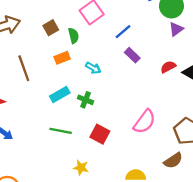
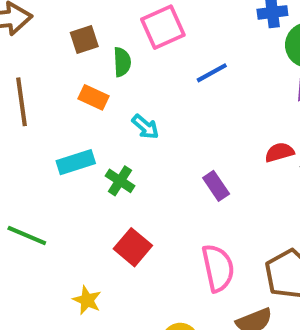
purple rectangle: (132, 55) -> (216, 186), moved
orange rectangle: (62, 58) -> (94, 97), turned 35
pink semicircle: (145, 122) -> (218, 268), moved, turned -60
green line: (61, 131) -> (27, 235), moved

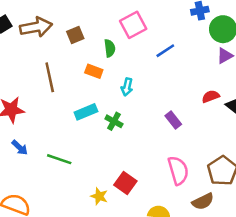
brown square: (84, 39) -> (75, 35), moved
cyan arrow: (145, 127) -> (127, 87), turned 66
red square: (133, 247) -> (125, 183), moved

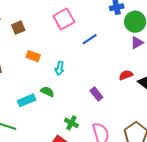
green semicircle: (110, 48) -> (47, 92), moved, turned -56
cyan rectangle: (86, 112) -> (27, 100), moved
green cross: (114, 121) -> (71, 123), moved

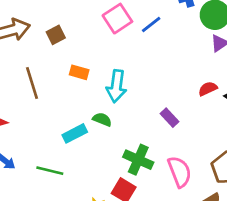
blue line: (90, 39) -> (151, 25), moved
cyan arrow: (60, 68) -> (116, 86), size x1.6
green cross: (71, 123) -> (138, 160), size x1.5

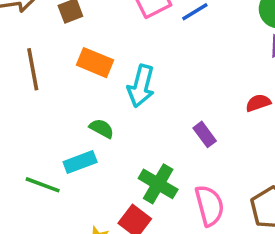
orange rectangle: (79, 72) -> (95, 63), size x1.4
green semicircle: (102, 119) -> (102, 128), moved
cyan rectangle: (75, 133) -> (80, 162), moved

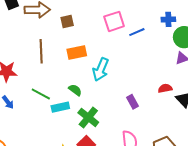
orange rectangle: (95, 63) -> (77, 53), turned -42
green cross: (158, 184) -> (88, 117), moved
green line: (43, 185) -> (41, 94), moved

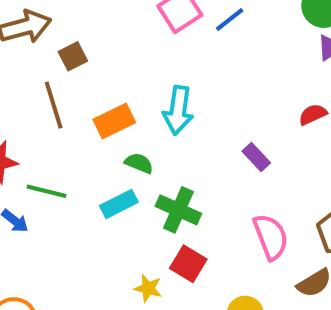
brown square: (67, 21) -> (73, 56), moved
orange rectangle: (77, 53) -> (114, 121), moved
green line: (41, 94) -> (46, 191), moved

